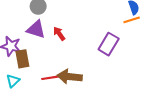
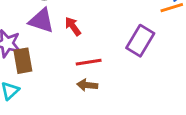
brown arrow: (70, 77) -> (87, 85), size x0.6
red line: (51, 78) -> (89, 62), moved

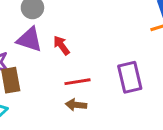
purple rectangle: (140, 41) -> (130, 77), moved, turned -44

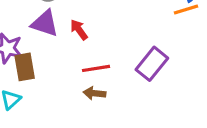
purple rectangle: (130, 77) -> (152, 64), turned 52

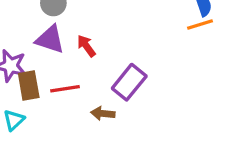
purple rectangle: (152, 64) -> (129, 82), moved
red line: (96, 68) -> (65, 89), moved

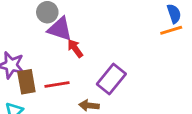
purple triangle: (50, 39) -> (60, 29), moved

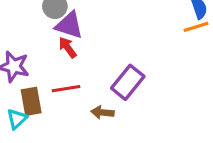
red arrow: (75, 48) -> (68, 47), moved
brown rectangle: (26, 82) -> (31, 101), moved

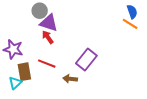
orange line: (196, 27) -> (130, 24), turned 49
red line: (66, 89) -> (47, 64), turned 30

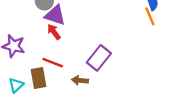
orange line: (130, 24) -> (150, 16), turned 35
brown rectangle: (24, 72) -> (38, 78), moved

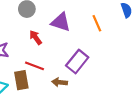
purple triangle: (55, 15) -> (61, 22), moved
orange line: (150, 16) -> (97, 23), moved

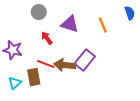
brown arrow: (60, 82) -> (65, 65), moved, size x1.5

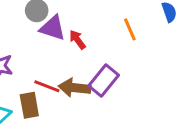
purple triangle: (70, 24) -> (53, 28), moved
red arrow: (47, 38) -> (77, 40), moved

